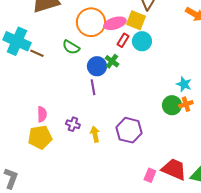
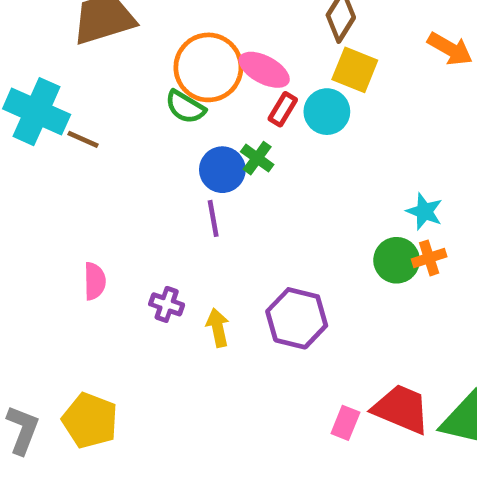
yellow square: (136, 20) -> (355, 70), moved
pink ellipse: (115, 23) -> (264, 70), turned 45
green semicircle: (71, 47) -> (185, 107), moved
yellow pentagon: (40, 137) -> (90, 421), moved, turned 30

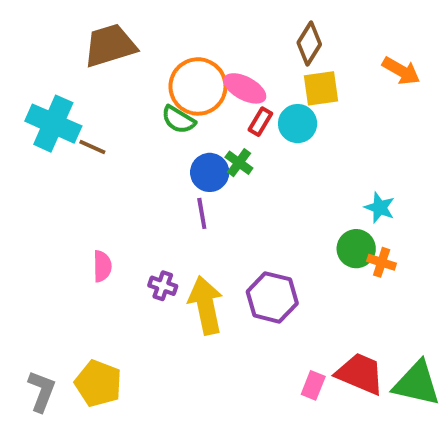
yellow square: (355, 70) -> (321, 88), turned -30
orange cross: (429, 258) -> (382, 262), moved, turned 36
yellow arrow: (218, 328) -> (206, 305), size x1.8

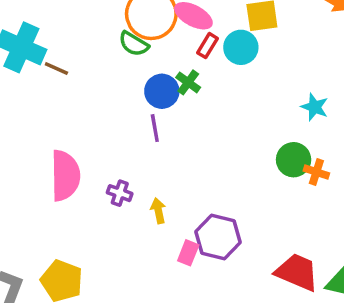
cyan star: (380, 208) -> (315, 107), moved
pink semicircle: (102, 266) -> (65, 176), size x1.8
purple hexagon: (272, 297) -> (218, 237), moved
yellow arrow: (206, 305) -> (158, 211), size x0.5
pink rectangle: (313, 385) -> (188, 253), moved

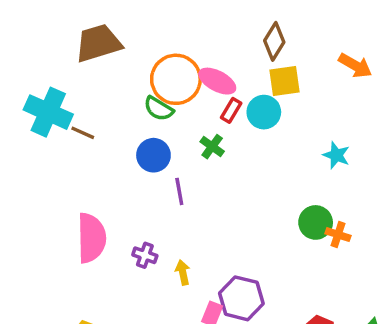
blue circle: (162, 91) -> (153, 155), moved
cyan star: (315, 107) -> (336, 155), moved

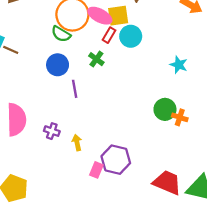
yellow square: (285, 81) -> (118, 16), moved

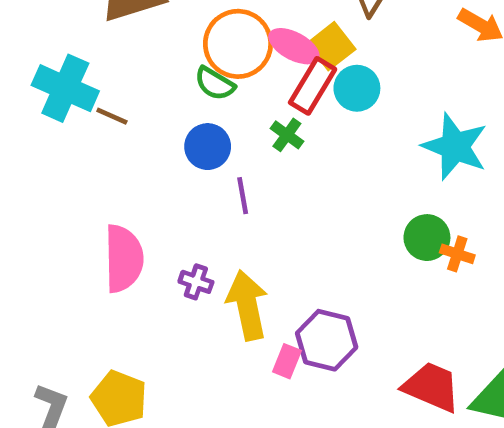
yellow square: (118, 16) -> (331, 46), turned -30
red rectangle: (109, 35) -> (313, 86), size x1.6
cyan star: (179, 65) -> (455, 147), size x1.8
yellow arrow: (77, 143) -> (247, 305), size x2.0

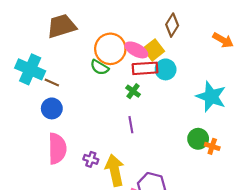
red rectangle: (313, 86) -> (145, 68), turned 55
blue circle: (208, 147) -> (52, 108), moved
purple line: (243, 196) -> (131, 125), moved

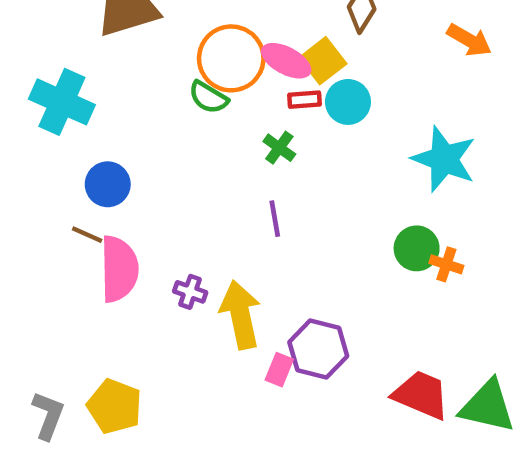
red rectangle: (145, 68) -> (304, 100), size x0.6
brown line: (52, 82) -> (87, 235), moved

